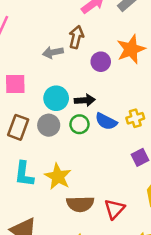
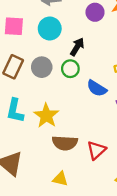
cyan circle: (56, 98) -> (50, 28), moved
black arrow: (85, 100) -> (77, 47), turned -60
blue semicircle: (106, 121) -> (97, 88), moved

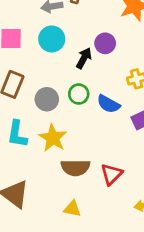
purple circle: (95, 12) -> (105, 43), moved
gray circle: (42, 67) -> (47, 99), moved
green circle: (70, 69) -> (79, 94), moved

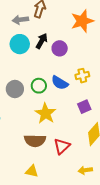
black arrow: (84, 58) -> (42, 41), moved
blue semicircle: (108, 104) -> (60, 83), moved
yellow star: (53, 138) -> (45, 113), moved

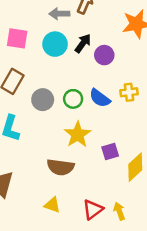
purple square: (84, 107) -> (110, 151), moved
red triangle: (62, 146) -> (93, 209), moved
yellow arrow: (85, 170) -> (119, 211), turned 72

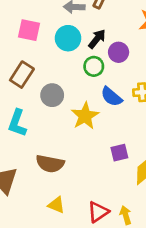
green circle: (73, 99) -> (94, 66), moved
yellow star: (78, 134) -> (85, 116), moved
brown semicircle: (60, 167) -> (50, 164), moved

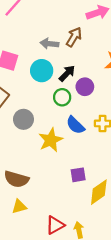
yellow triangle: (56, 205) -> (19, 207), moved, turned -42

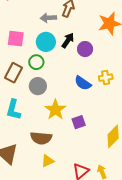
green circle: (62, 97) -> (36, 62), moved
yellow star: (51, 140) -> (55, 110), moved
purple square: (78, 175) -> (79, 122), moved

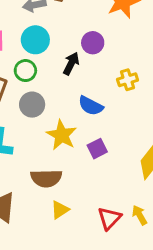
black arrow: (68, 40) -> (71, 64), moved
blue semicircle: (83, 83) -> (91, 106), moved

